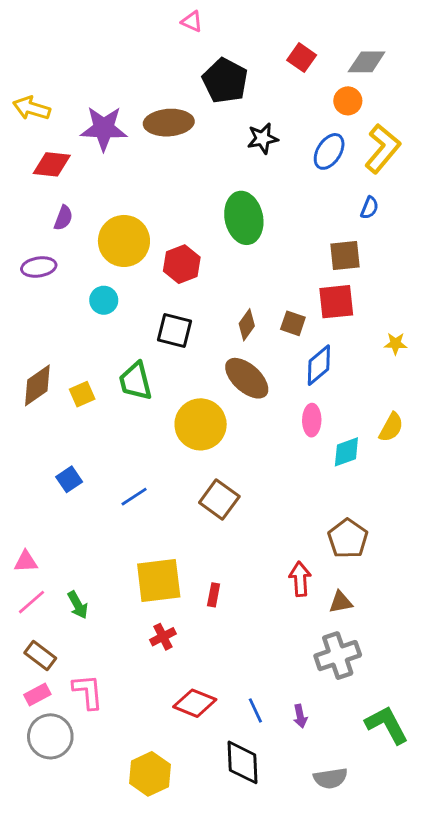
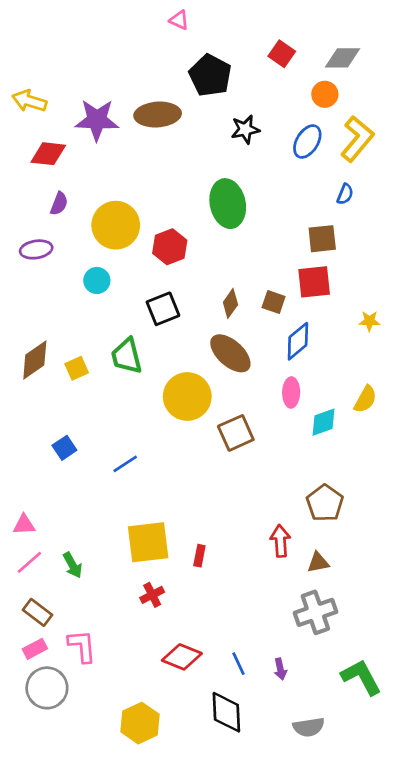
black square: (175, 331) -> (163, 309), turned -36
brown square: (219, 500) -> (236, 433), moved, turned 30

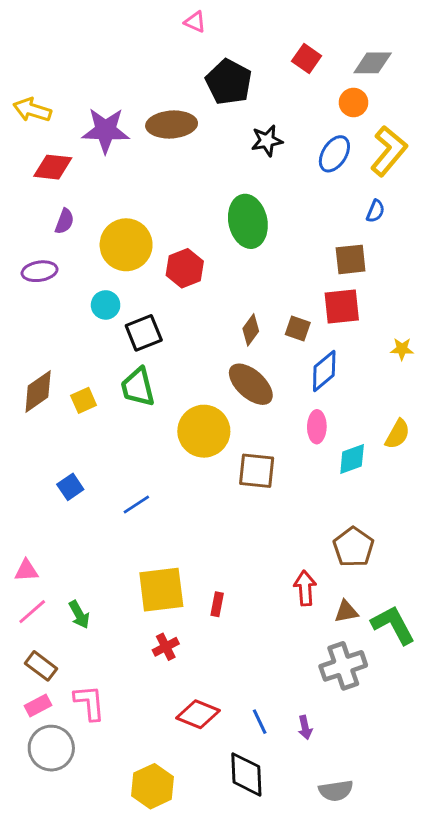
black square: (163, 309) -> (144, 333), moved
brown square: (236, 433) -> (257, 471), turned 30
green L-shape: (361, 677) -> (393, 625), moved

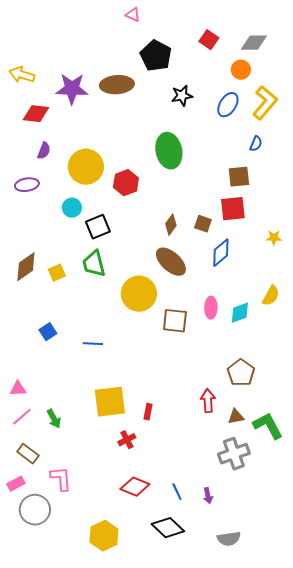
pink ellipse: (317, 427) -> (211, 308), moved
blue line: (136, 505) -> (93, 344), turned 36
red cross: (166, 647) -> (127, 440), moved
pink rectangle: (38, 706) -> (16, 484), moved
black diamond: (246, 774) -> (168, 528), turned -44

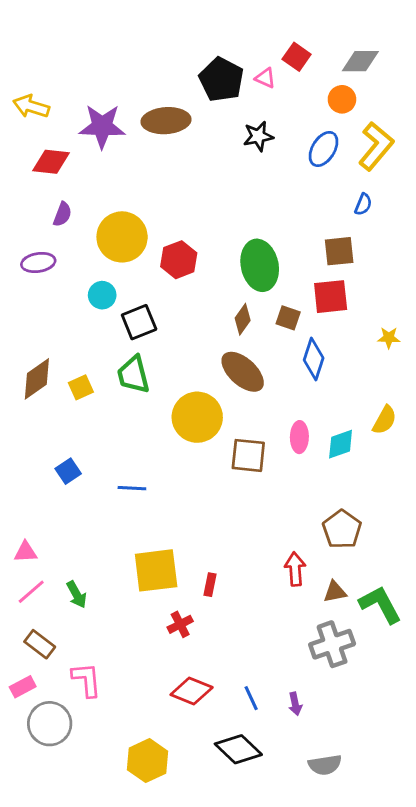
pink triangle: (133, 15) -> (265, 78), moved
green ellipse: (169, 151) -> (260, 265), moved
blue diamond: (221, 253) -> (314, 359), turned -32

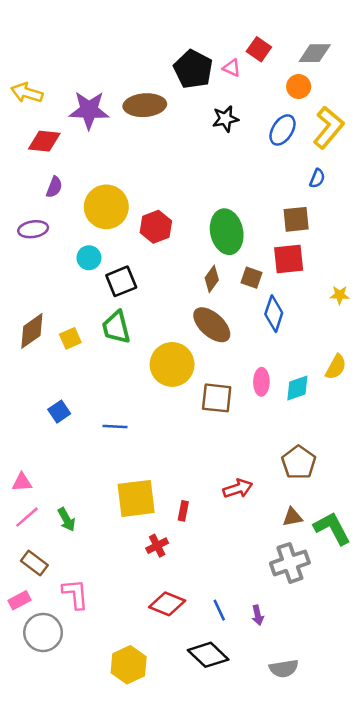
red arrow: (295, 569) -> (238, 489), moved, turned 76

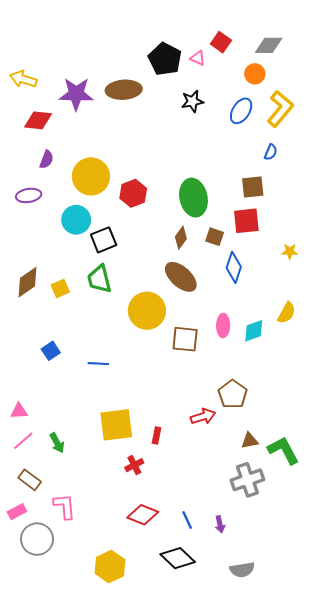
cyan circle: (89, 258) -> (76, 220), size x1.4
brown pentagon: (299, 462) -> (233, 394), moved

